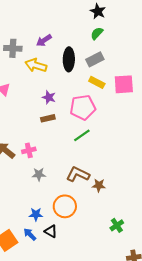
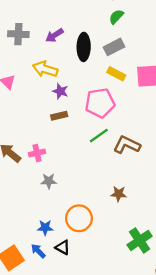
purple arrow: (44, 40) -> (55, 35), moved
yellow arrow: (36, 65) -> (45, 69), moved
brown L-shape: (78, 174) -> (127, 145), moved
green cross: (117, 225) -> (140, 240), size x1.5

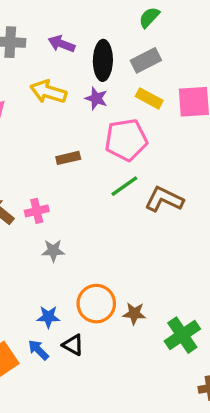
purple arrow: (55, 35) -> (62, 44), turned 54
purple star: (60, 91) -> (96, 98), moved
brown star: (119, 194) -> (134, 314), moved

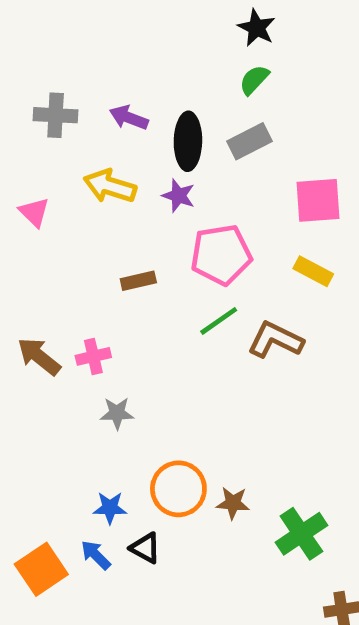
yellow rectangle: (149, 98) -> (313, 271), moved

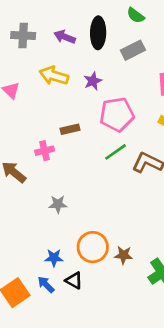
green semicircle: (254, 80) -> (136, 15), turned -96
black ellipse: (188, 141) -> (98, 33), moved
purple star: (178, 196) -> (93, 81), turned 30
pink cross: (93, 356) -> (45, 151), moved

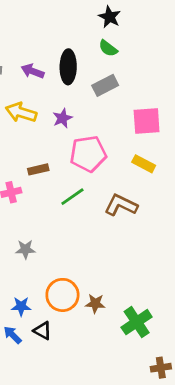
green line: (116, 152) -> (72, 197), moved

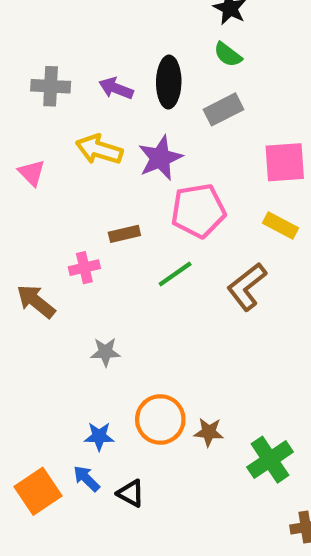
purple star: (62, 118) -> (160, 158), size x1.5
brown L-shape: (121, 205) -> (247, 287), turned -64
black triangle: (43, 331) -> (131, 493), moved

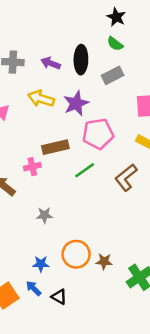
brown rectangle: (124, 234) -> (55, 147), size x1.5

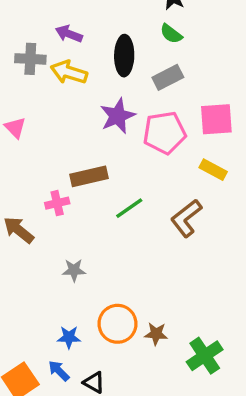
purple arrow: (51, 63) -> (69, 34), moved
yellow arrow: (41, 99) -> (69, 72), moved
pink pentagon: (98, 134) -> (164, 133), moved

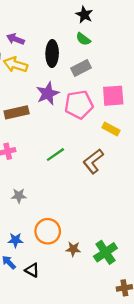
brown rectangle: (89, 176) -> (17, 112), moved
brown star: (156, 334) -> (73, 249), moved

